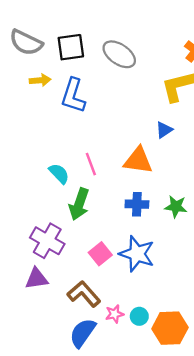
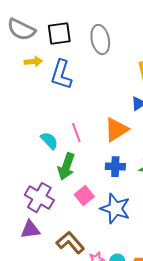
gray ellipse: (119, 54) -> (100, 40), turned 44
orange triangle: (138, 161) -> (116, 130), turned -40
pink square: (100, 254) -> (84, 196), moved

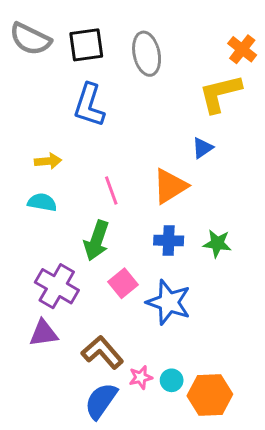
yellow arrow: (33, 62) -> (48, 161), moved
cyan semicircle: (49, 141) -> (42, 202), moved, turned -36

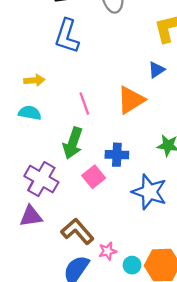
blue cross: (169, 241) -> (117, 155), moved
blue star: (169, 302) -> (149, 192), moved
cyan circle: (172, 380) -> (132, 265), moved

